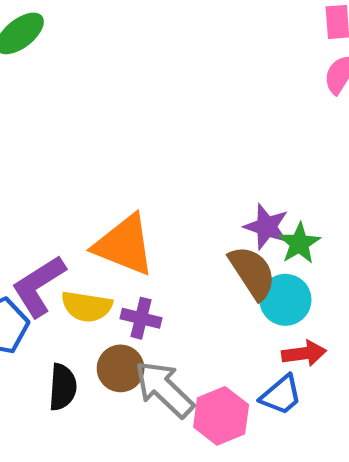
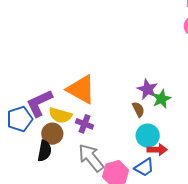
brown semicircle: (252, 272) -> (138, 109), size x0.6
cyan circle: (285, 300) -> (148, 136), moved
brown circle: (121, 368) -> (52, 134), moved

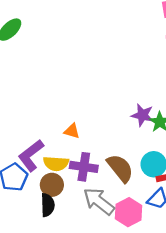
orange triangle: (81, 89) -> (72, 131), size x0.5
brown semicircle: (138, 109) -> (120, 168), moved, size x1.8
purple cross: (85, 124) -> (84, 167), size x1.4

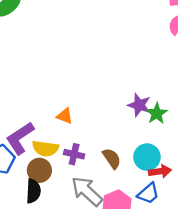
purple cross: (84, 167) -> (74, 154), size x0.7
brown semicircle: (120, 168) -> (112, 158), size x0.7

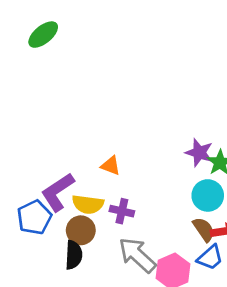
cyan circle: (147, 157) -> (208, 195), moved
brown semicircle: (112, 158) -> (204, 229), moved

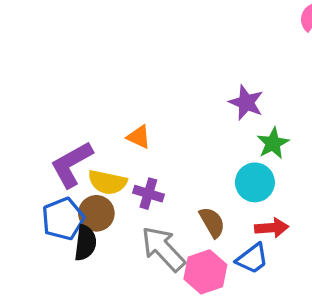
purple star: (199, 153) -> (246, 103), moved
blue pentagon: (34, 217) -> (63, 219), moved
brown semicircle: (204, 229) -> (212, 222), moved

